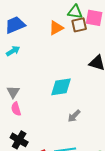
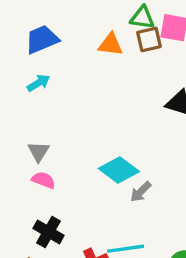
orange triangle: (56, 28) -> (110, 44), turned 35
cyan diamond: (61, 87) -> (119, 170), moved, turned 45
pink semicircle: (16, 109) -> (44, 180), turned 128

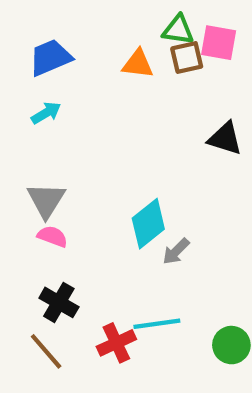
gray triangle: (39, 152) -> (46, 200), size x1.4
cyan diamond: (119, 170) -> (148, 224), turned -75

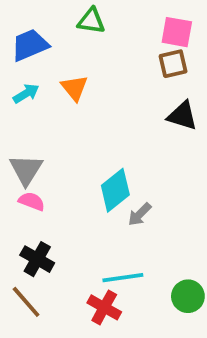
green triangle: (178, 30) -> (91, 21), moved
brown square: (187, 58) -> (173, 64), moved
orange triangle: (138, 64) -> (74, 88), moved, turned 44
red cross: (116, 343) -> (104, 307), moved, turned -36

